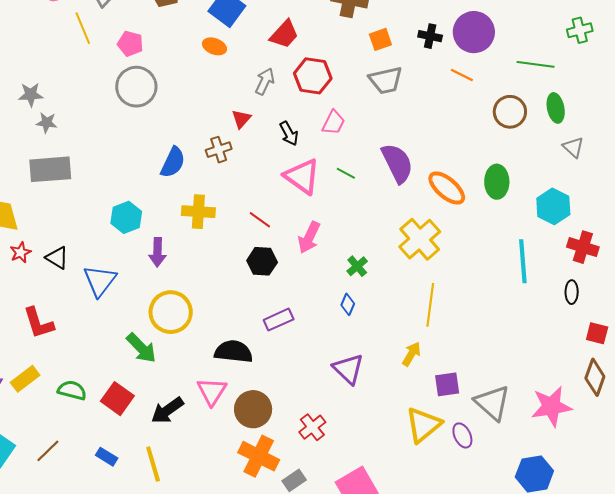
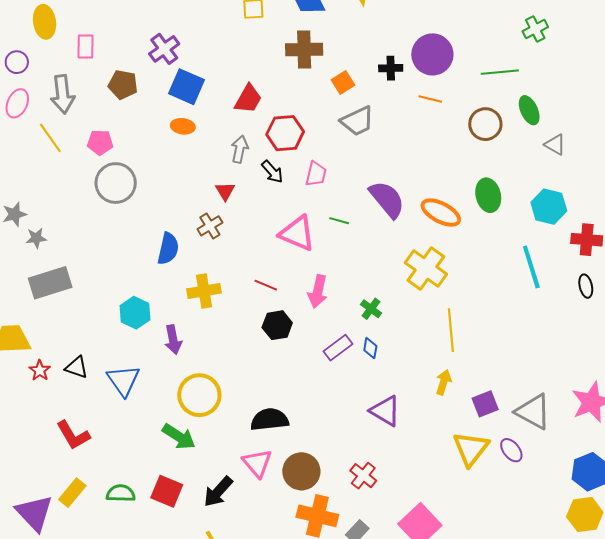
black arrow: (289, 134) -> (272, 172), moved
purple rectangle: (279, 320) -> (338, 348), moved

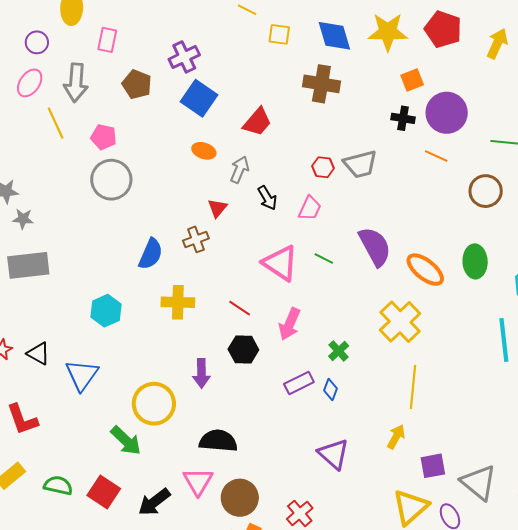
orange square: (343, 82) -> (412, 80), moved
orange ellipse: (183, 126) -> (204, 151), moved
red hexagon: (285, 133) -> (323, 167), moved, size x0.6
purple arrow: (173, 340) -> (201, 373), moved

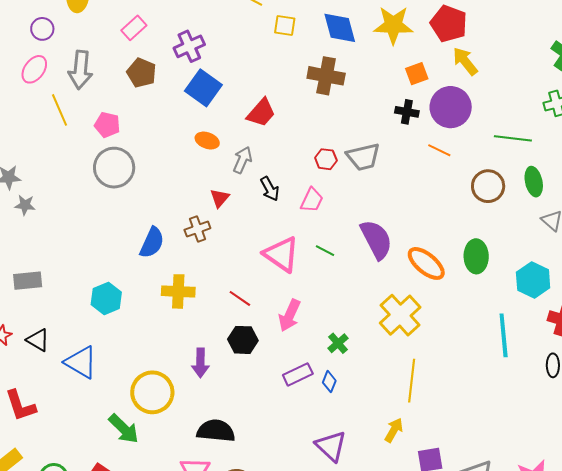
pink rectangle: (107, 40) -> (134, 28), moved, turned 35
yellow arrow: (497, 44) -> (465, 61), moved, turned -64
gray rectangle: (28, 265) -> (28, 281), moved, size x0.7
blue triangle: (82, 375) -> (81, 362), turned -36

